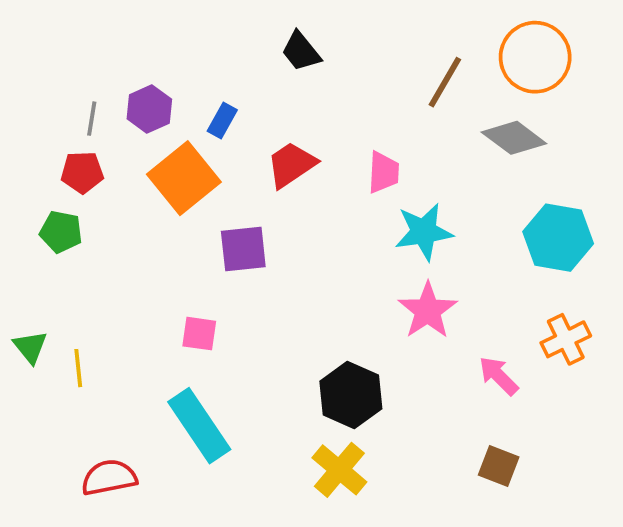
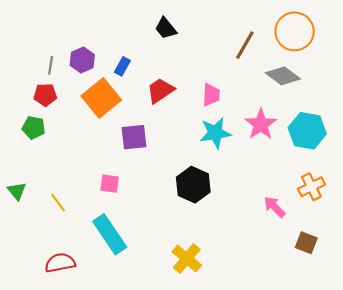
cyan star: (424, 232) -> (215, 133), moved
pink star: (428, 311) -> (261, 124), moved
yellow line: (78, 368) -> (58, 203), moved, turned -30
black hexagon: (351, 395) -> (193, 185), moved
brown square: (499, 466) -> (306, 243), moved

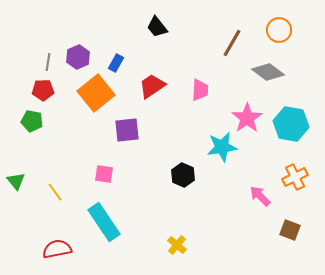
orange circle: (295, 31) -> (279, 30), size x0.7
cyan star: (215, 133) -> (222, 147), moved
black hexagon: (193, 185) -> (183, 175), size x0.7
yellow cross: (187, 259) -> (177, 245), size x0.7

